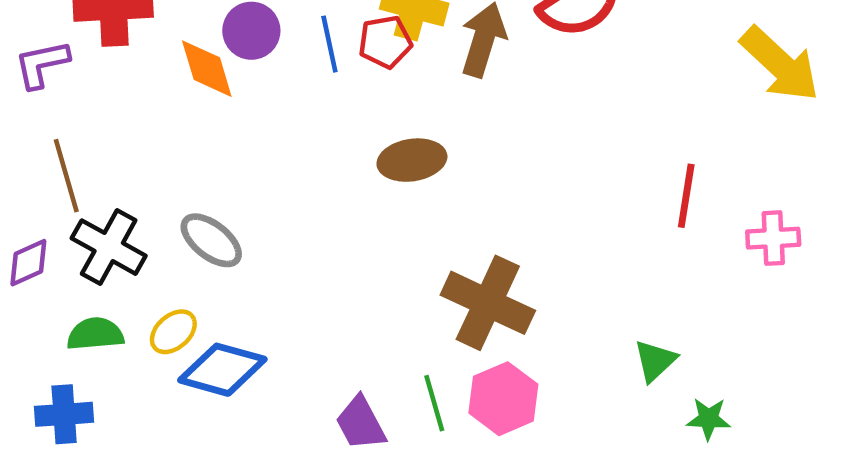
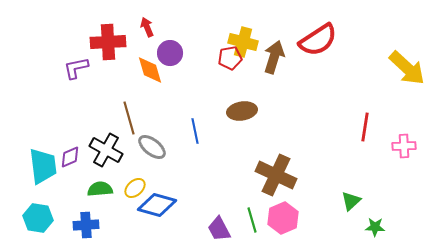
blue line: (329, 44) -> (195, 131), moved
brown line: (66, 176) -> (129, 118), moved

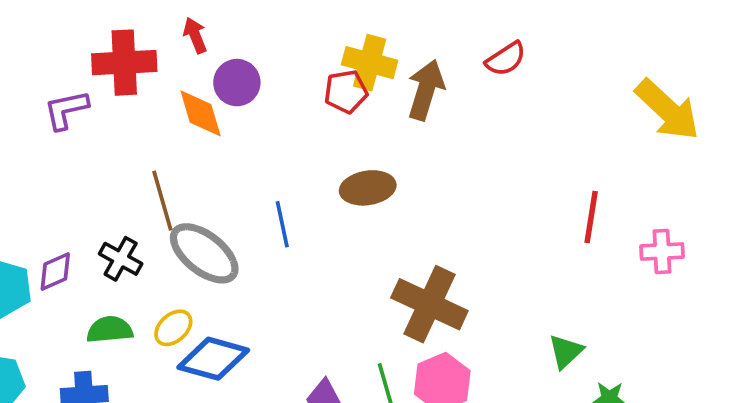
red semicircle: (318, 40) -> (506, 59), size x0.6
gray ellipse: (152, 147) -> (204, 253), size x1.4
black cross: (106, 150) -> (121, 259), size x0.7

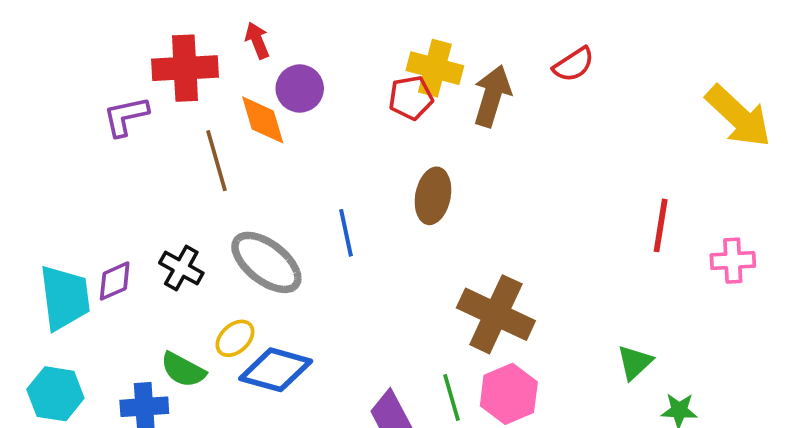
brown ellipse: (368, 188) -> (433, 196), turned -70
brown line: (162, 201) -> (216, 161), moved
green semicircle: (110, 330) -> (183, 370), moved, turned -147

